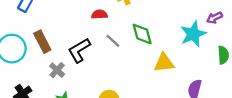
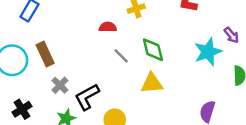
purple arrow: (214, 18) -> (231, 35), turned -105
black L-shape: (79, 50) -> (87, 97), moved
yellow triangle: (164, 63) -> (152, 83), moved

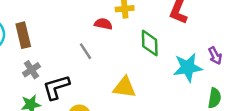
red semicircle: (108, 27) -> (103, 24), moved
green diamond: (153, 50) -> (150, 43), moved
gray line: (121, 56) -> (85, 51), moved

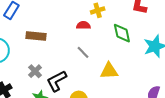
brown rectangle: (23, 35) -> (36, 36), moved, turned -60
gray line: (85, 51) -> (83, 52), moved

